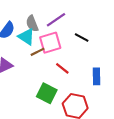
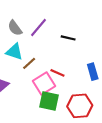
gray semicircle: (32, 24) -> (15, 28), moved
pink square: (50, 43) -> (44, 84), moved

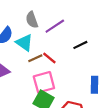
black line: (68, 38) -> (80, 45), turned -56
red line: (57, 73) -> (49, 58), moved

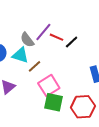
gray semicircle: (32, 20) -> (27, 40), moved
red line: (49, 58) -> (56, 37), moved

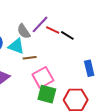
black line: (72, 42) -> (67, 35), turned 72
brown line: (34, 66) -> (30, 58), turned 32

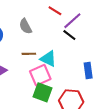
purple line: (40, 24) -> (72, 21), moved
red line: (53, 30) -> (55, 11), moved
cyan triangle: (16, 46) -> (48, 59), moved

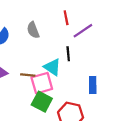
red line: (55, 11) -> (66, 18), turned 40
black line: (69, 35) -> (68, 54), moved, turned 40
brown line: (29, 54) -> (28, 75), moved

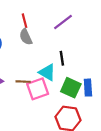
red line: (66, 18) -> (25, 21), moved
purple line: (83, 31) -> (63, 22), moved
green square: (42, 102) -> (71, 88), moved

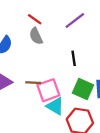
red line: (25, 21) -> (35, 19), turned -40
cyan triangle: (47, 72) -> (55, 106), moved

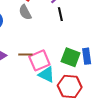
black line: (74, 58) -> (60, 14), moved

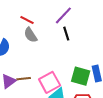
brown line: (25, 55) -> (24, 79), moved

